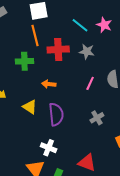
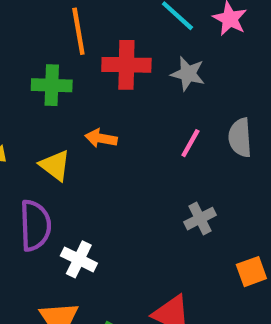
yellow triangle: (30, 107) -> (55, 165), moved
purple semicircle: (56, 114) -> (35, 225), moved
white cross: (49, 148) -> (79, 259), moved

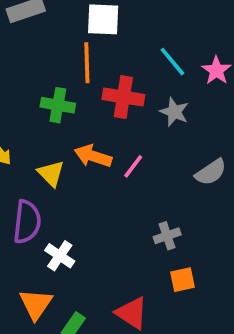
orange arrow: (101, 138) -> (93, 156), size x1.4
gray semicircle: (240, 138) -> (211, 172), turned -128
pink line: (190, 143) -> (133, 166), moved
orange square: (251, 272) -> (182, 280), moved

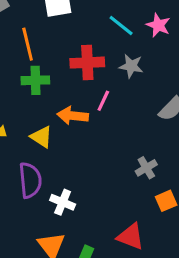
orange line: (87, 63) -> (28, 44), moved
pink line: (133, 166) -> (103, 101), moved

